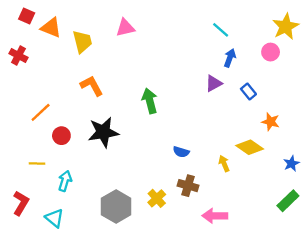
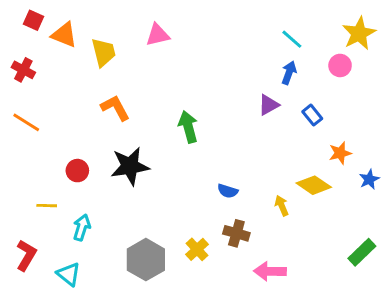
cyan line: (221, 30) -> (292, 39), moved
orange line: (41, 112) -> (26, 122), moved, turned 75
orange star: (271, 122) -> (340, 153), turned -30
blue star: (291, 164) -> (369, 179), moved

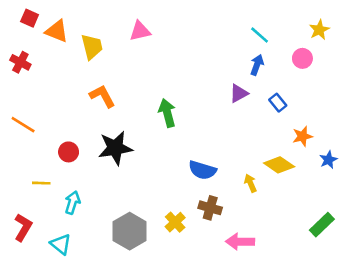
yellow star: (359, 33) -> (319, 30), size x0.7
orange line: (26, 122) -> (23, 125), moved
blue semicircle: (228, 191) -> (202, 170), size x1.5

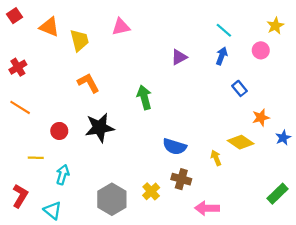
red square: (30, 18) -> (15, 16), moved, turned 32
red cross: (20, 62) -> (18, 67), moved, turned 30
purple triangle: (239, 93) -> (179, 57), moved

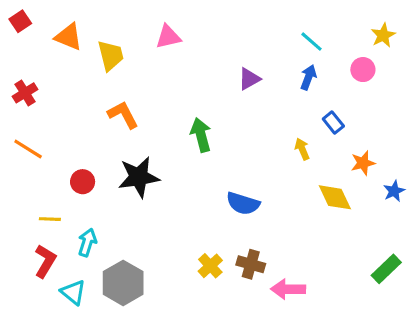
yellow diamond: (241, 142) -> (335, 197), turned 30
yellow arrow: (216, 158) -> (302, 149), moved
brown cross: (181, 179) -> (251, 264), moved
red L-shape: (20, 196) -> (45, 261), moved
gray hexagon: (112, 199) -> (123, 283), moved

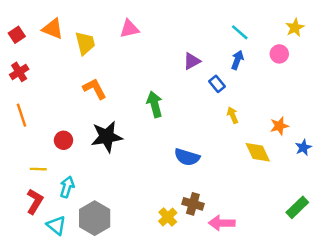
red square: (20, 21) -> (17, 35), moved
blue rectangle: (333, 122) -> (217, 84), moved
orange line: (28, 149) -> (22, 115), turned 40
yellow cross: (210, 266) -> (168, 217), moved

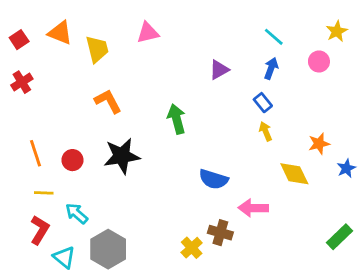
blue rectangle: (217, 84) -> (263, 103), moved
orange line: (22, 115) -> (36, 153), moved
cyan arrow: (67, 187) -> (77, 213), turned -66
pink arrow: (222, 223) -> (253, 208), moved

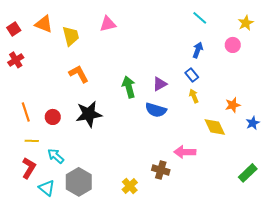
cyan line: (274, 37) -> (200, 18), moved
purple triangle: (219, 70) -> (160, 84), moved
blue semicircle: (214, 179) -> (156, 110), moved
yellow cross: (192, 248) -> (130, 186), moved

